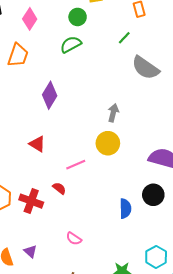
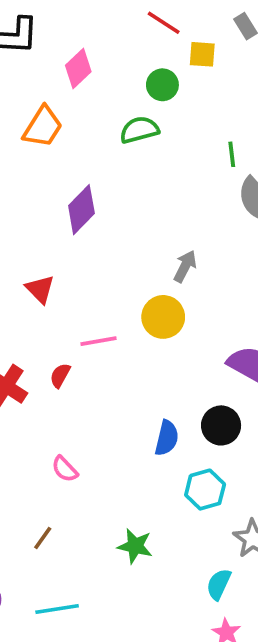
green line: (124, 38) -> (232, 154), moved, turned -64
red semicircle: (59, 188) -> (60, 375), turned -112
cyan hexagon: (156, 257) -> (205, 490), moved

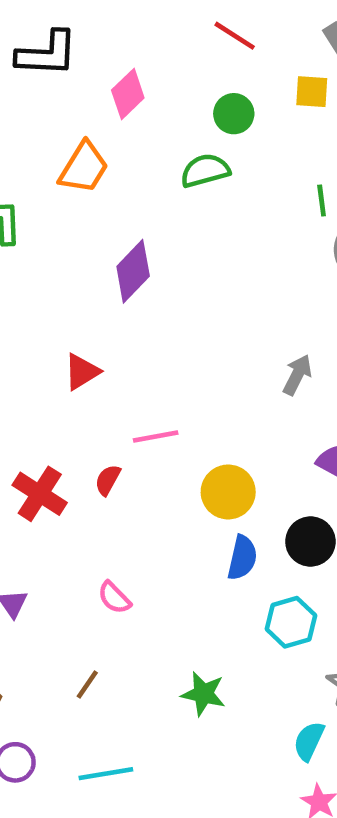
yellow square: (202, 54) -> (312, 92), moved
gray arrow: (185, 266) -> (297, 375), moved
red triangle: (40, 289) -> (82, 372), turned 44
yellow circle: (163, 317) -> (228, 492), moved

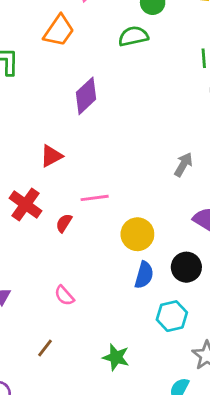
red cross: (40, 494) -> (26, 205), moved

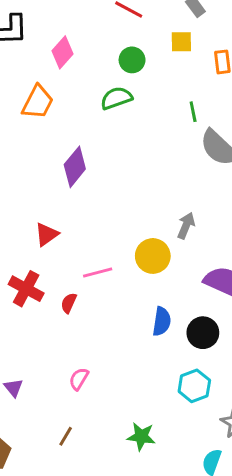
yellow circle: (137, 234) -> (153, 256), moved
blue semicircle: (144, 275) -> (162, 321), moved
pink semicircle: (64, 296) -> (79, 379), turned 80

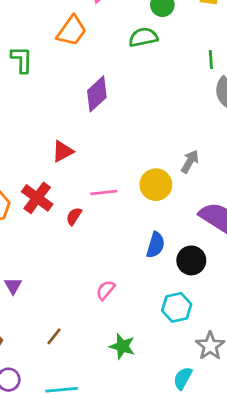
pink semicircle: (79, 379) -> (106, 290), moved

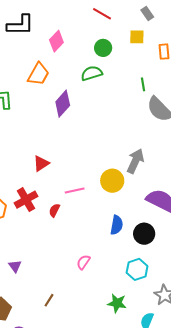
purple diamond: (97, 94) -> (63, 104), moved
gray arrow: (190, 161) -> (135, 161), size x1.4
red cross: (37, 198) -> (26, 200), turned 30
green star: (122, 346) -> (117, 303), moved

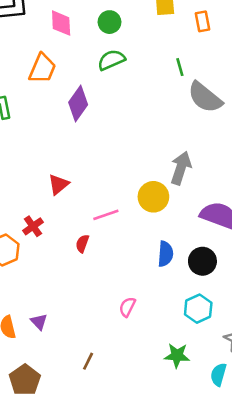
pink diamond: (56, 41) -> (61, 23), turned -40
green circle: (103, 48) -> (109, 22), moved
red cross: (26, 200) -> (33, 226), moved, size x0.7

